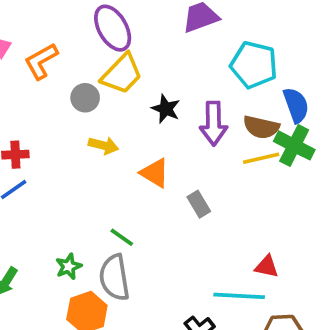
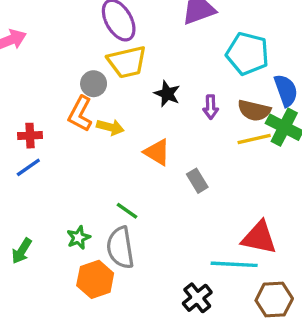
orange L-shape: (41, 61) -> (80, 114), moved, turned -33
yellow trapezoid: (122, 74) -> (127, 62), turned 33
purple arrow: (213, 123) -> (211, 107), size x0.6
red triangle: (267, 266) -> (259, 238), size x1.6

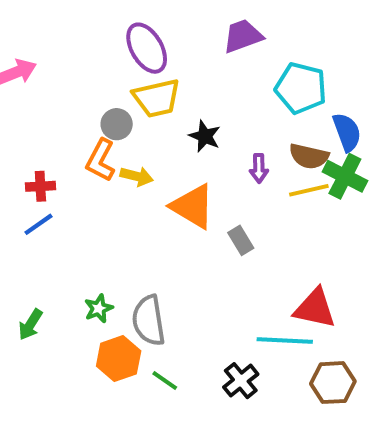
purple arrow: (211, 107) -> (259, 168), moved
orange triangle: (157, 152) -> (193, 206), size x1.4
green line: (127, 211) -> (165, 381), moved

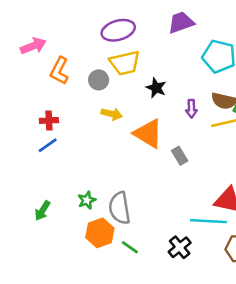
purple ellipse: (147, 48) -> (118, 30), turned -76
orange L-shape: (101, 160) -> (59, 71), moved

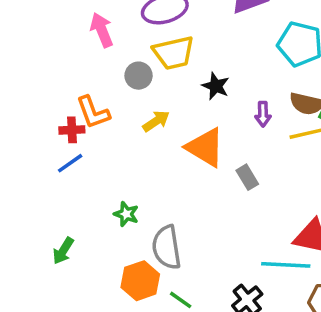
pink arrow: (33, 46) -> (102, 30), moved, turned -90
orange L-shape: (59, 71) -> (93, 112), moved, turned -48
yellow arrow: (112, 114) -> (156, 121), turned -48
green star: (87, 200) -> (126, 214), moved, turned -30

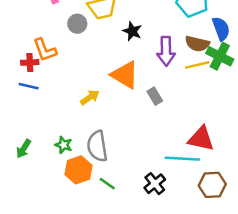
purple arrow: (263, 114) -> (166, 51), size x1.6
yellow arrow: (156, 121) -> (90, 97), moved
blue line: (70, 163) -> (29, 86), turned 48
green star: (126, 214) -> (64, 145), moved

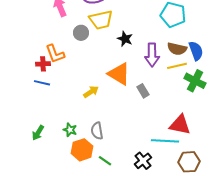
blue semicircle: (221, 29) -> (196, 51), moved
green cross: (220, 56) -> (195, 81), moved
gray semicircle: (97, 146) -> (97, 131), size x0.7

